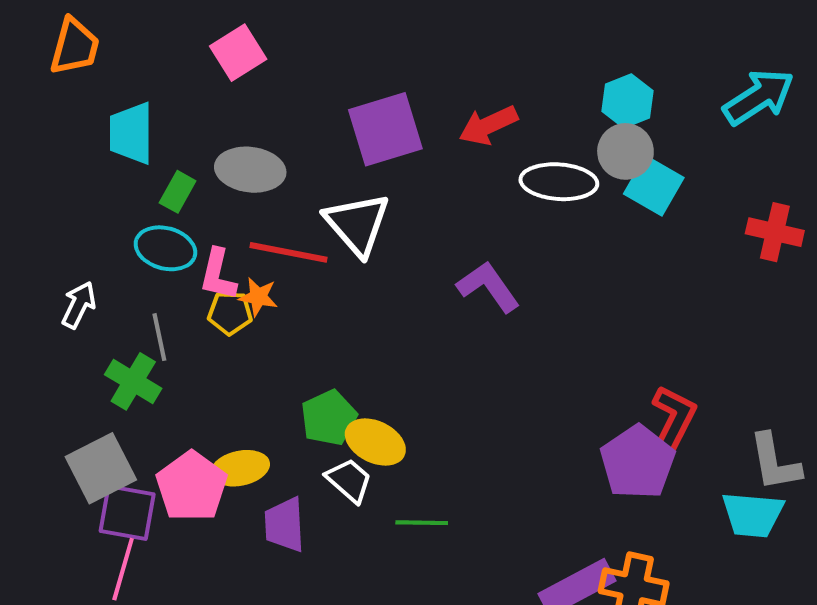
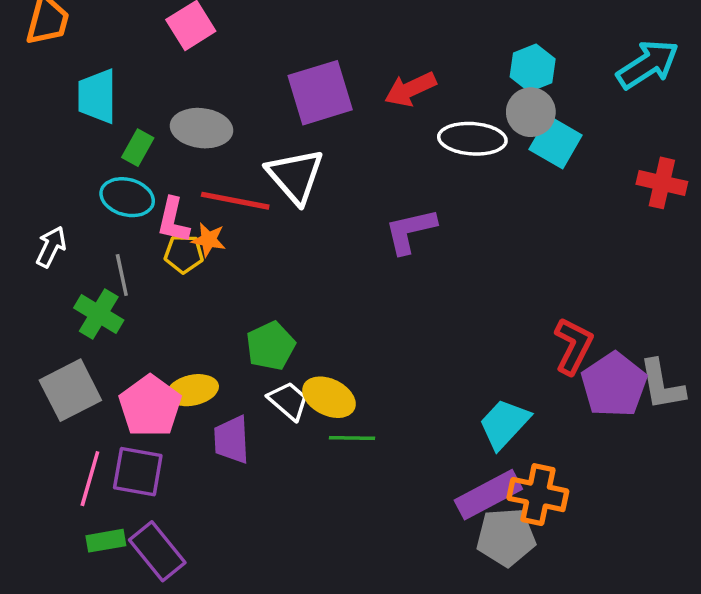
purple L-shape: (488, 287) -> (410, 231), turned -68
yellow ellipse: (375, 442) -> (329, 397), moved
purple pentagon: (638, 462) -> (614, 385), moved
purple square: (127, 513) -> (138, 472), moved
cyan trapezoid: (753, 515) -> (504, 424), moved, turned 128

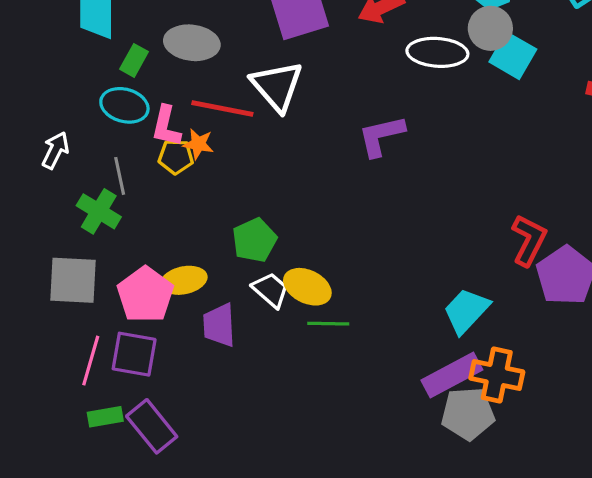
gray square: (70, 390) -> (73, 280), turned 30

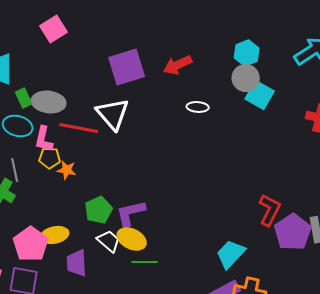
gray ellipse: (192, 43) -> (49, 102), moved
white ellipse: (437, 52) -> (198, 107), moved, size x0.6
green rectangle: (134, 60) -> (24, 98), turned -54
purple L-shape: (381, 136) -> (131, 213), moved
orange star: (198, 144) -> (67, 170), moved

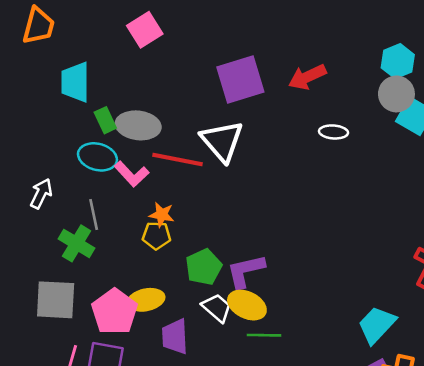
pink L-shape: (44, 139) -> (132, 174), turned -56
yellow pentagon: (50, 158) -> (156, 236), moved

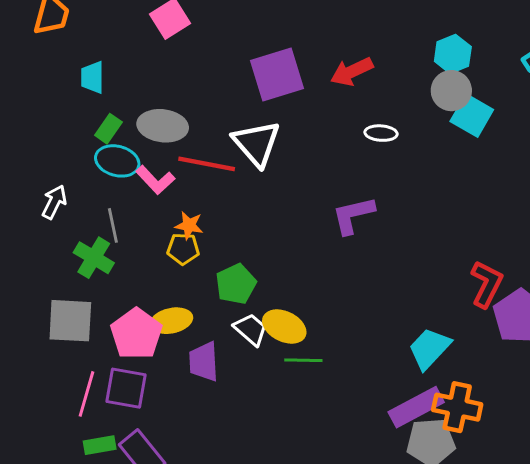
cyan trapezoid: (75, 82) -> (92, 77), size x0.7
green rectangle: (105, 120) -> (108, 129), moved, turned 60
purple L-shape: (246, 271) -> (353, 215), moved

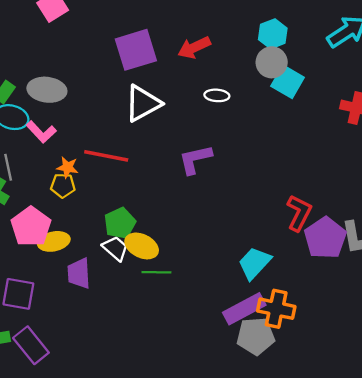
white triangle: (256, 143) -> (143, 103), moved, turned 42
red line: (207, 164) -> (106, 156), moved
green pentagon: (236, 284) -> (120, 223), moved
pink pentagon: (136, 334) -> (31, 227), moved

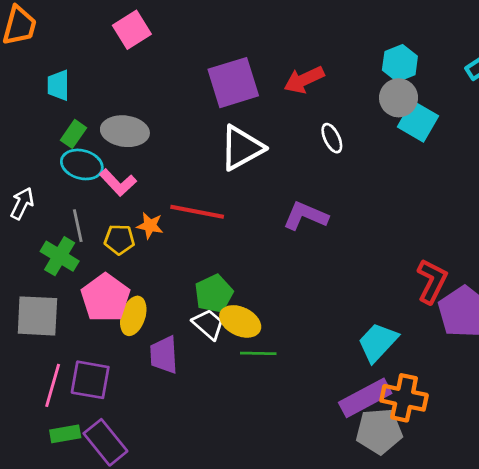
white ellipse: (217, 95) -> (332, 138), turned 60
purple L-shape: (195, 159) -> (305, 216), turned 36
yellow pentagon: (63, 186) -> (119, 240), moved
yellow ellipse: (54, 241) -> (133, 316), turned -60

